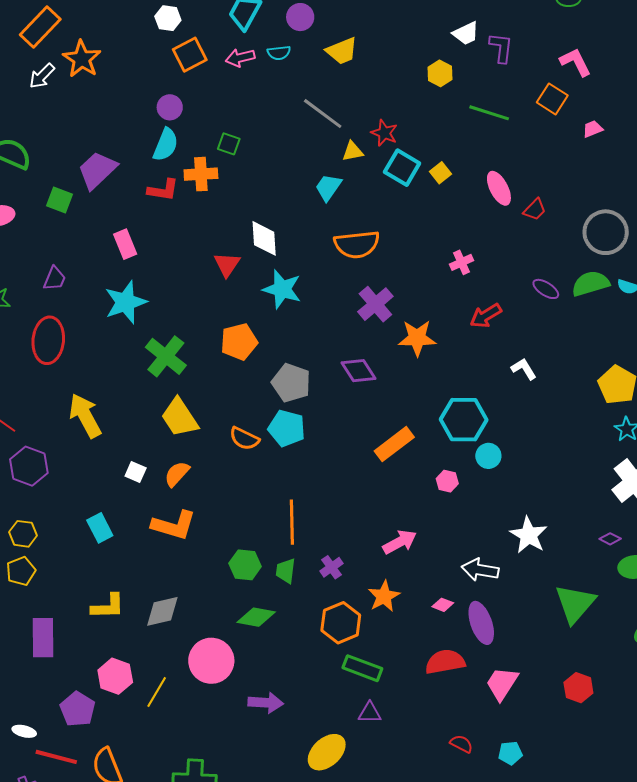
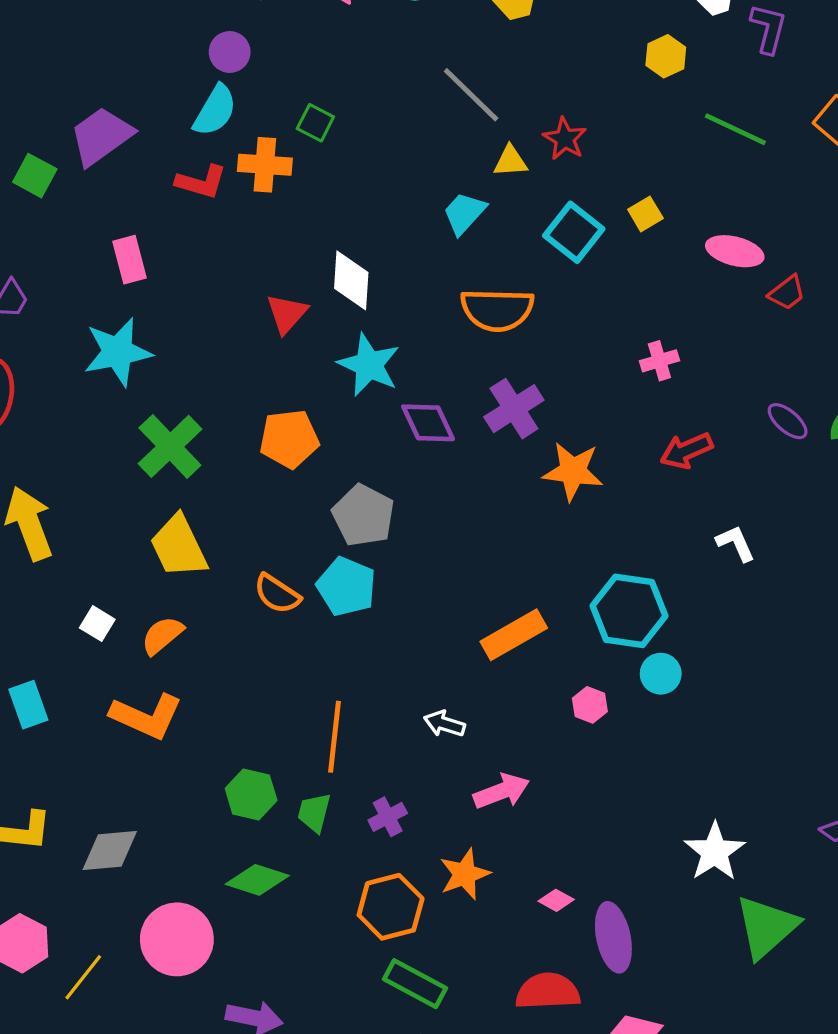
cyan square: (402, 168) -> (574, 232), moved
pink ellipse: (499, 188) -> (735, 251), turned -56
purple diamond: (358, 371) -> (428, 423), moved
white star: (529, 535) -> (715, 852), moved
white arrow: (480, 570) -> (444, 724), moved, size x0.7

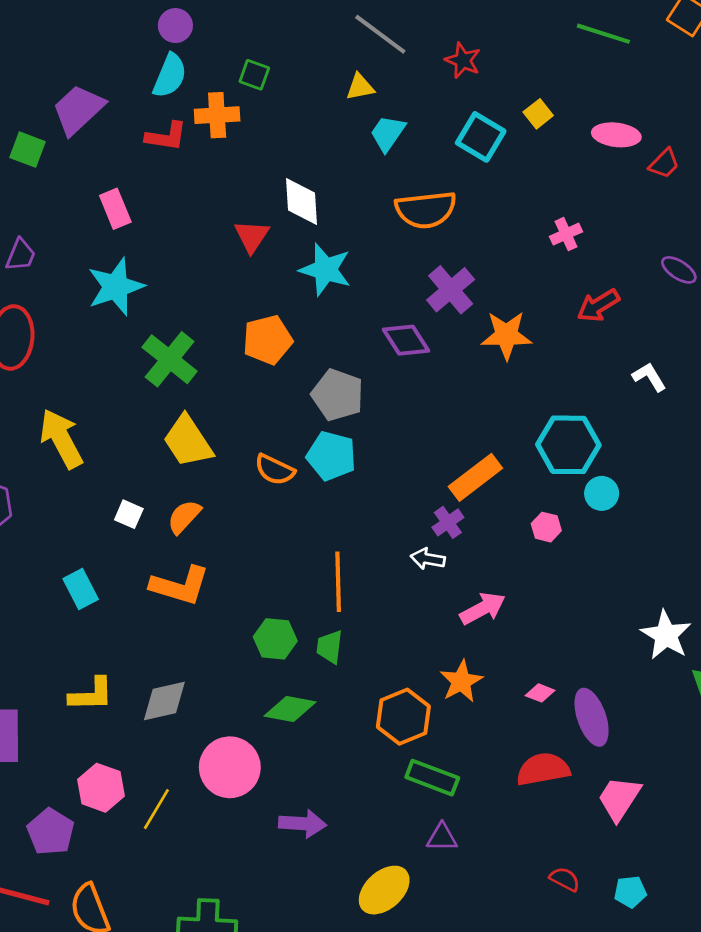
yellow triangle: (511, 161) -> (360, 87), moved
purple diamond: (428, 423) -> (406, 340), moved
purple cross: (388, 817) -> (448, 522), moved

